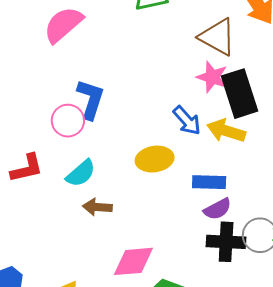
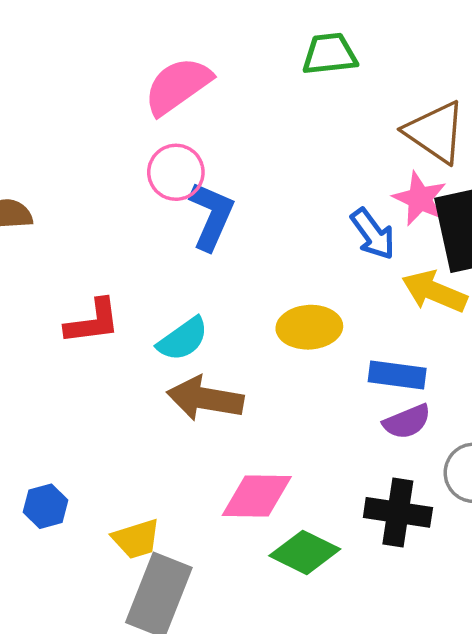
pink circle: (68, 121) -> (176, 172), moved
blue arrow: (187, 121) -> (373, 234), moved
brown arrow: (97, 207) -> (205, 399), size x1.5
black cross: (226, 242) -> (398, 512), moved

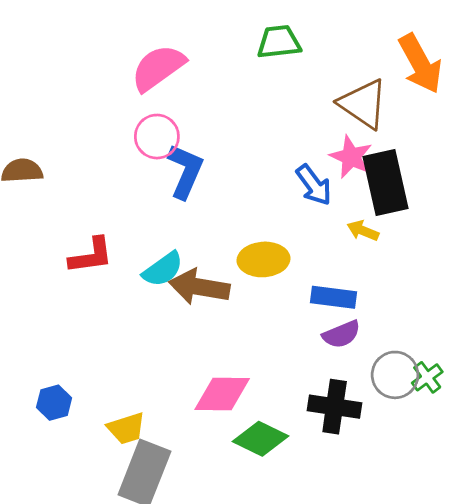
yellow arrow: (434, 291) -> (363, 231), size x0.6
brown arrow: (205, 399) -> (199, 287), moved

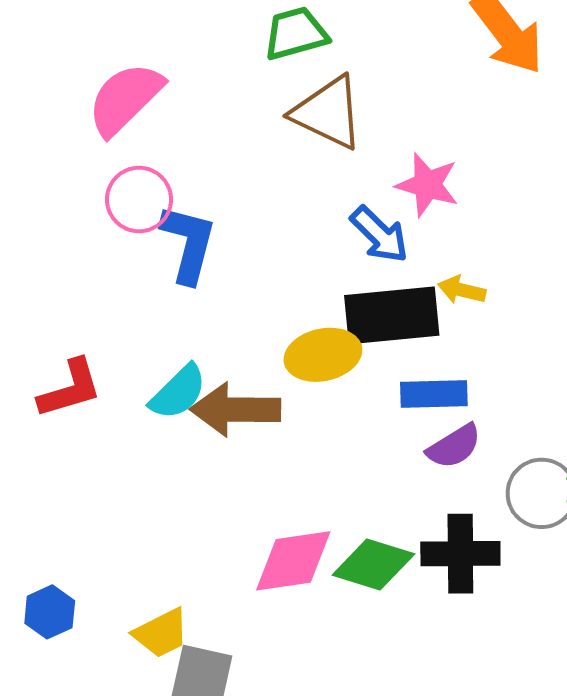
brown triangle: (363, 104) -> (328, 113), moved
black rectangle: (386, 182) -> (392, 315), moved, turned -74
green diamond: (261, 439) -> (373, 565), moved

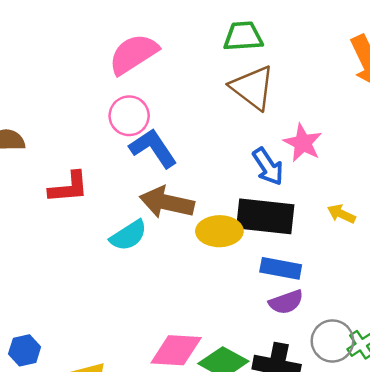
blue L-shape: (188, 244) -> (153, 148), turned -60
yellow arrow: (462, 290) -> (341, 214), moved
red L-shape: (70, 389) -> (69, 187), moved
brown arrow: (235, 410) -> (167, 202), moved

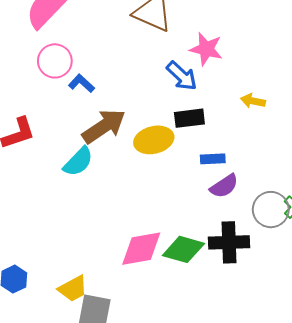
blue L-shape: (153, 148) -> (81, 83), size x0.6
brown arrow: (167, 202) -> (104, 126), turned 147
black rectangle: (265, 216) -> (189, 118), size x0.6
blue rectangle: (281, 268) -> (213, 159), size x0.7

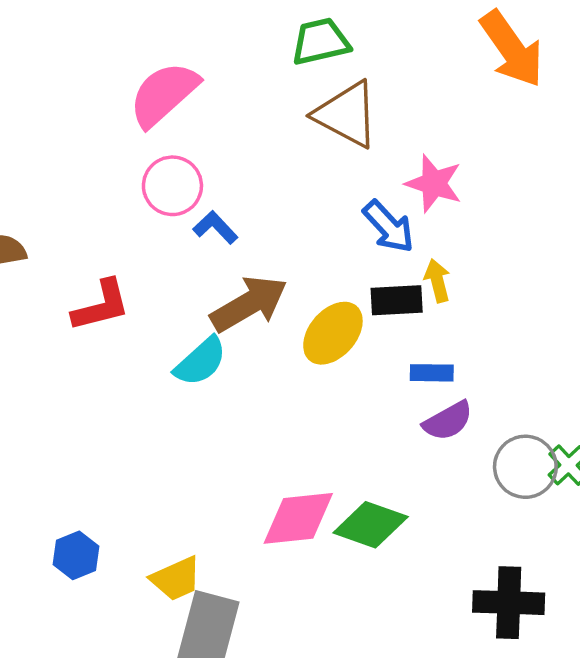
yellow arrow: (253, 101) -> (437, 281), moved, turned 60
yellow ellipse: (154, 140) -> (333, 333), turned -39
black cross: (229, 242) -> (509, 603), moved

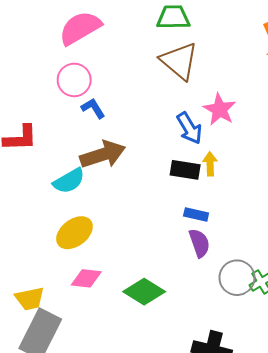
yellow ellipse: (333, 333) -> (74, 233), moved
purple semicircle: (448, 421) -> (199, 243), turned -92
pink diamond: (298, 518) -> (86, 278), moved, size x0.7

